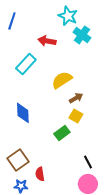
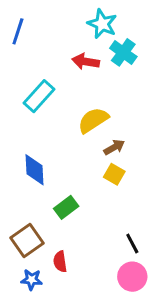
red arrow: (47, 41) -> (86, 61), moved
green rectangle: (62, 133) -> (66, 207), moved

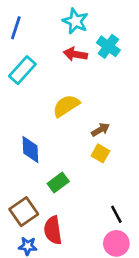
cyan star: (102, 24) -> (75, 21), moved
cyan rectangle: (39, 96) -> (22, 70), moved
yellow semicircle: (93, 120) -> (66, 106), moved
red semicircle: (60, 262) -> (53, 230), size x1.5

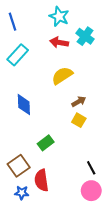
blue line: (16, 28) -> (12, 22), turned -36
yellow semicircle: (66, 106) -> (62, 76), moved
blue diamond: (30, 149) -> (24, 105), moved

